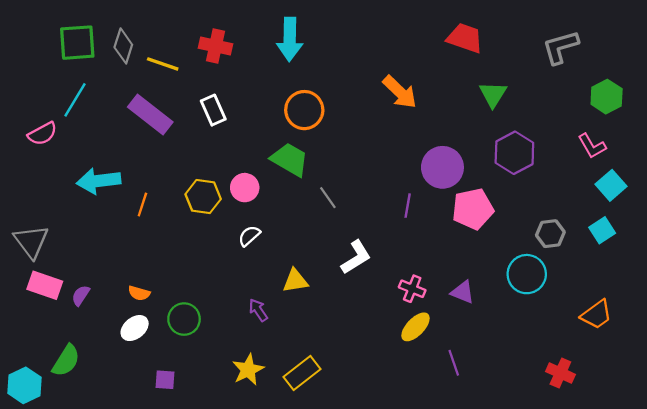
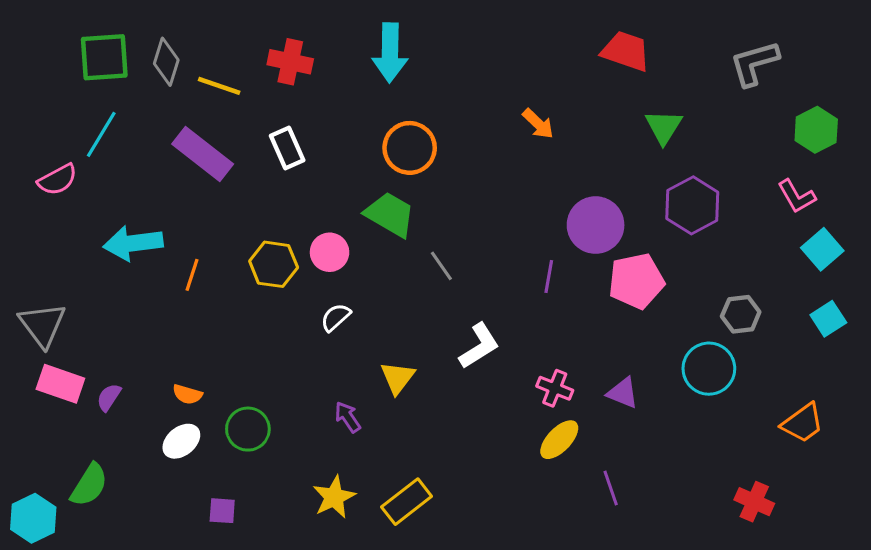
orange arrow: (400, 92) -> (538, 124), size x0.7
cyan square: (602, 230) -> (828, 319), moved
yellow triangle: (295, 281) -> (398, 378), turned -44

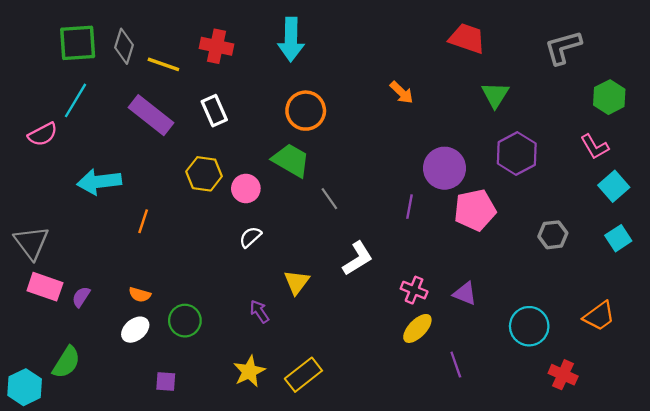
yellow hexagon: (274, 264) -> (204, 174), moved
orange line: (192, 275) -> (143, 221), moved
cyan circle: (709, 369) -> (529, 326), moved

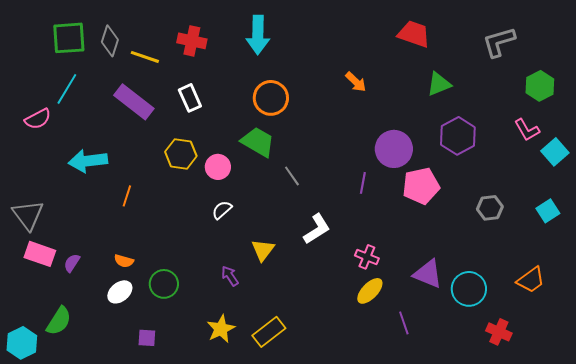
green triangle: (495, 95) -> (439, 84), turned 36
cyan square: (614, 186) -> (555, 152), moved
purple triangle: (465, 293) -> (428, 274), moved, size x1.4

